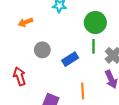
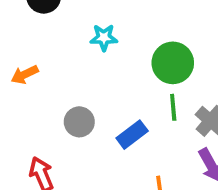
orange arrow: (25, 22) -> (25, 75), moved

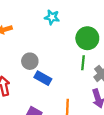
blue rectangle: (132, 135) -> (43, 78), moved, turned 56

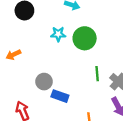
green circle: (87, 38) -> (85, 38), moved

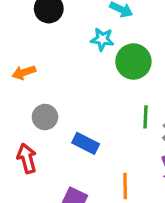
cyan star: (58, 34) -> (102, 39), moved
gray circle: (44, 82) -> (45, 117), moved

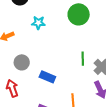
cyan star: (102, 39) -> (38, 23), moved
green circle: (133, 62) -> (79, 14), moved

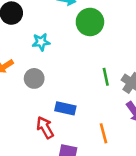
gray circle: (22, 62) -> (34, 78), moved
red arrow: (12, 88) -> (45, 128), moved

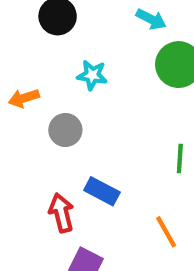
orange line: (104, 133) -> (166, 232), moved, turned -30

